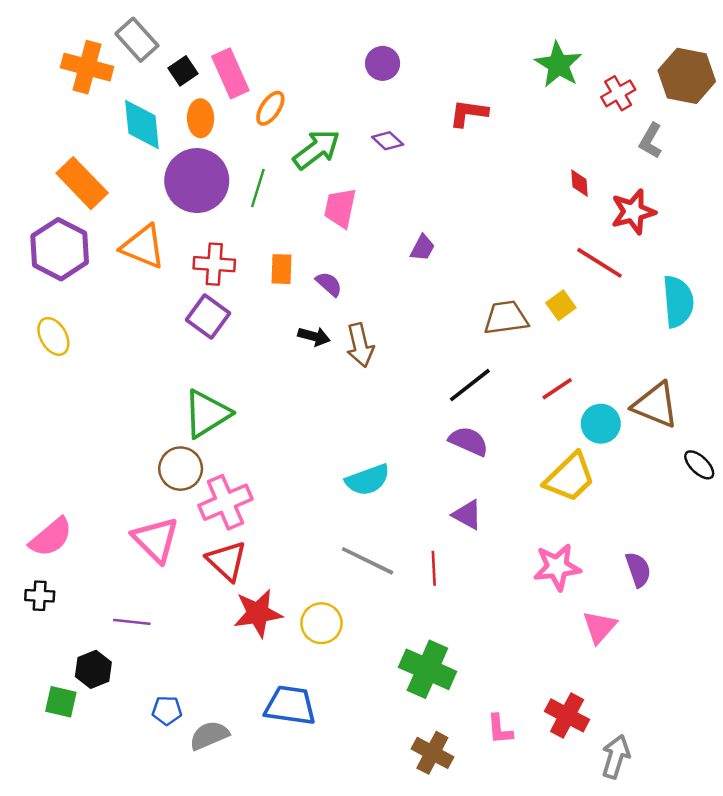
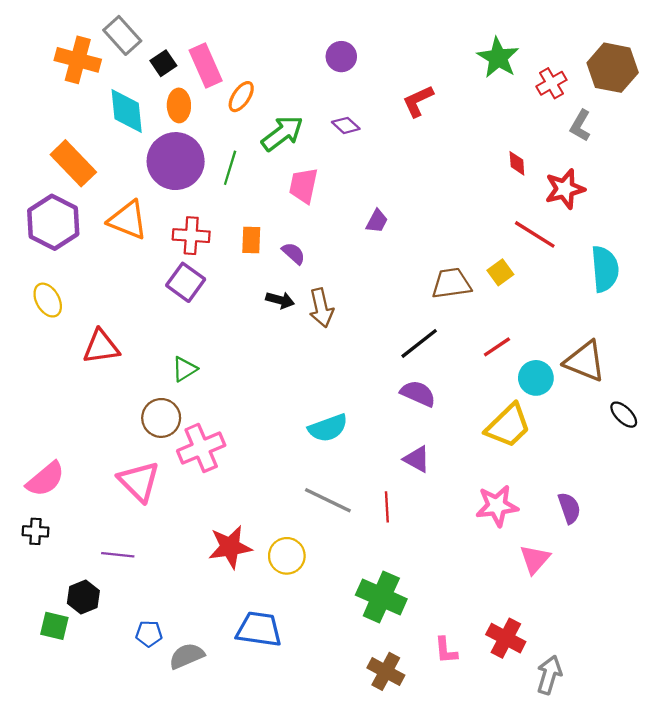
red L-shape: (469, 113) -> (418, 101), turned -33
green triangle: (207, 414) -> (184, 369), size x0.6
red triangle: (227, 561) -> (101, 347), moved, turned -51

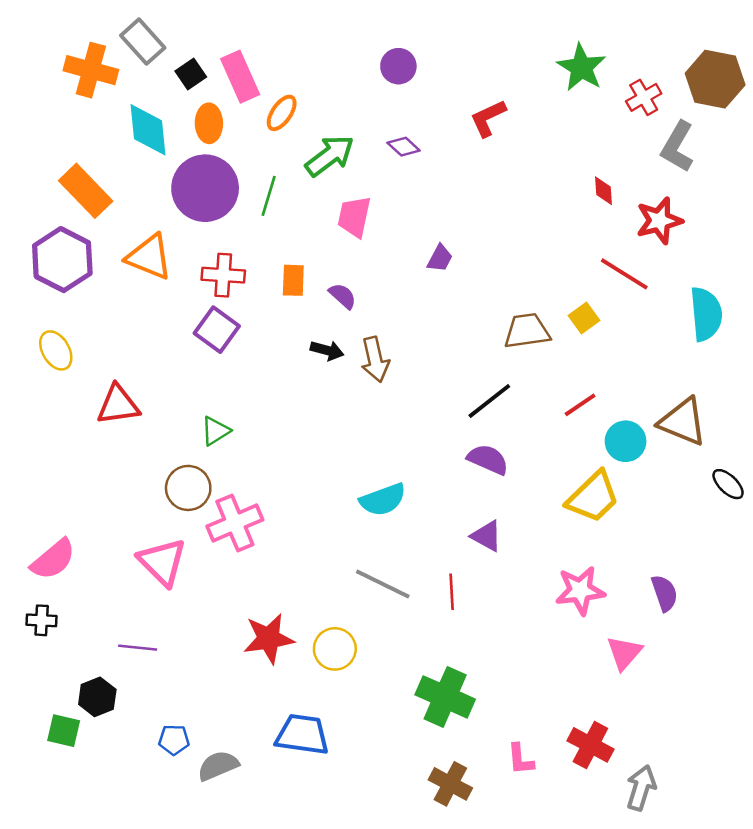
gray L-shape: (580, 125) -> (677, 147), size x1.4

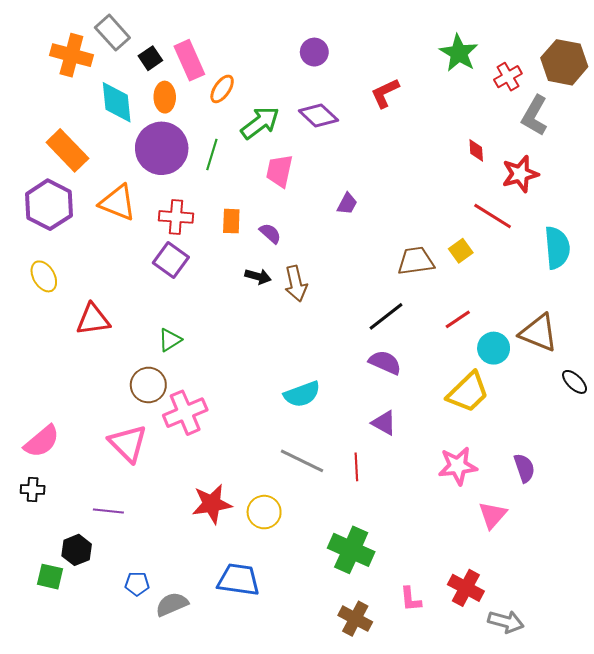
purple diamond: (404, 147) -> (318, 116), size x1.5
gray arrow: (641, 788) -> (506, 622), turned 88

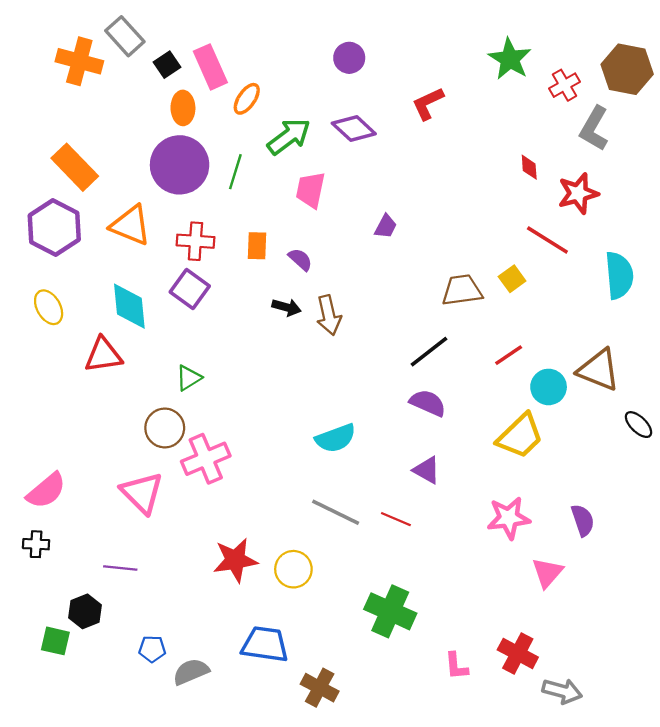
cyan diamond: (117, 102) -> (129, 306), moved
red line: (356, 467) -> (396, 519), turned -64
brown cross: (355, 619) -> (320, 688), moved

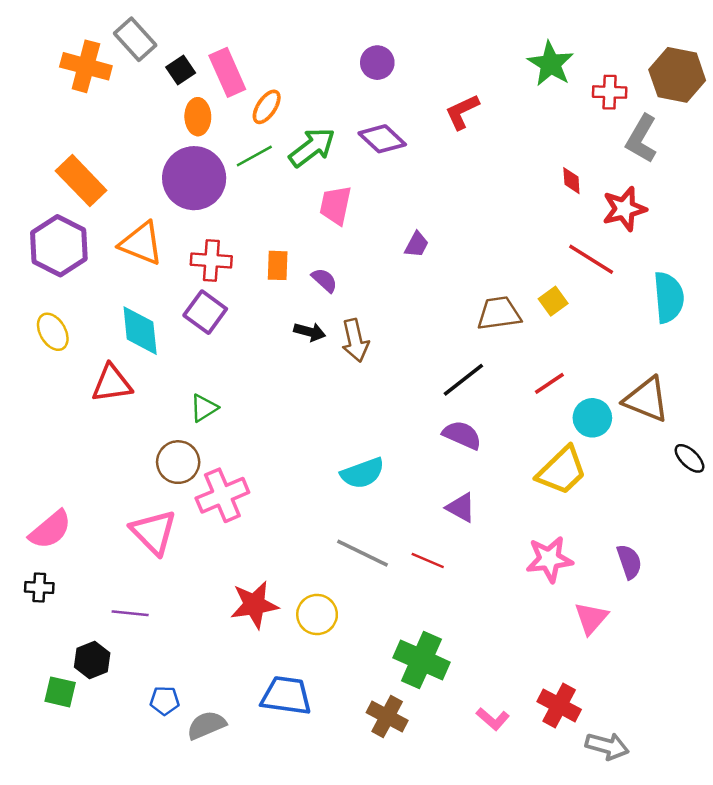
red cross: (564, 85) -> (610, 92), turned 32
green line: (235, 172) -> (254, 156), moved, turned 44
pink L-shape: (456, 666) -> (493, 719), turned -44
brown cross: (320, 688) -> (387, 717), moved

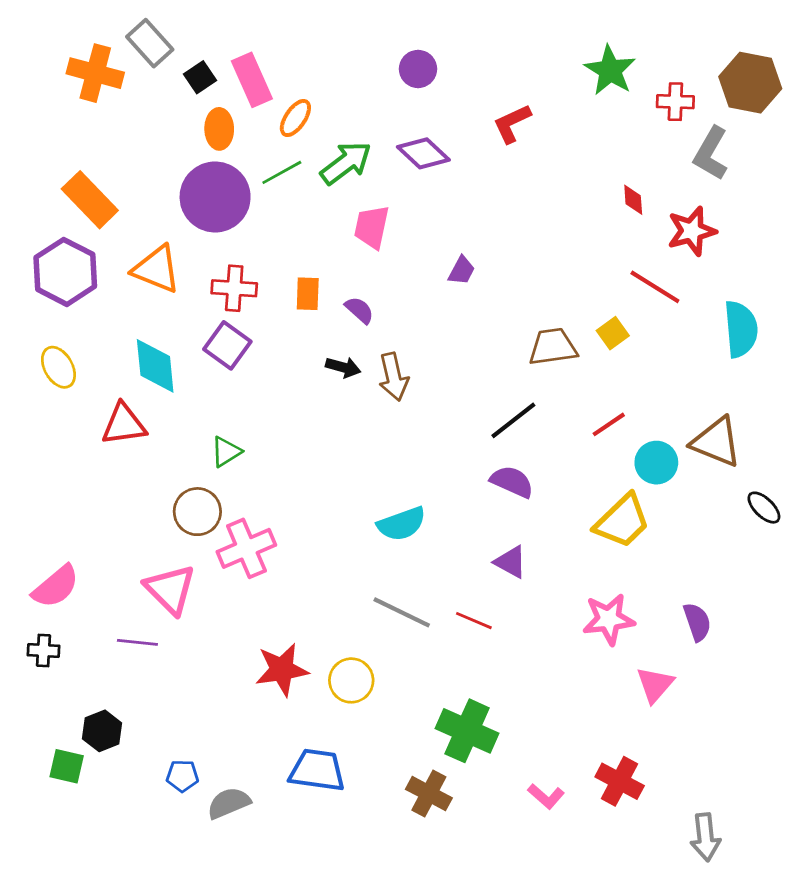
purple line: (130, 613) -> (137, 642), moved
gray arrow: (607, 746) -> (705, 837), moved, turned 69

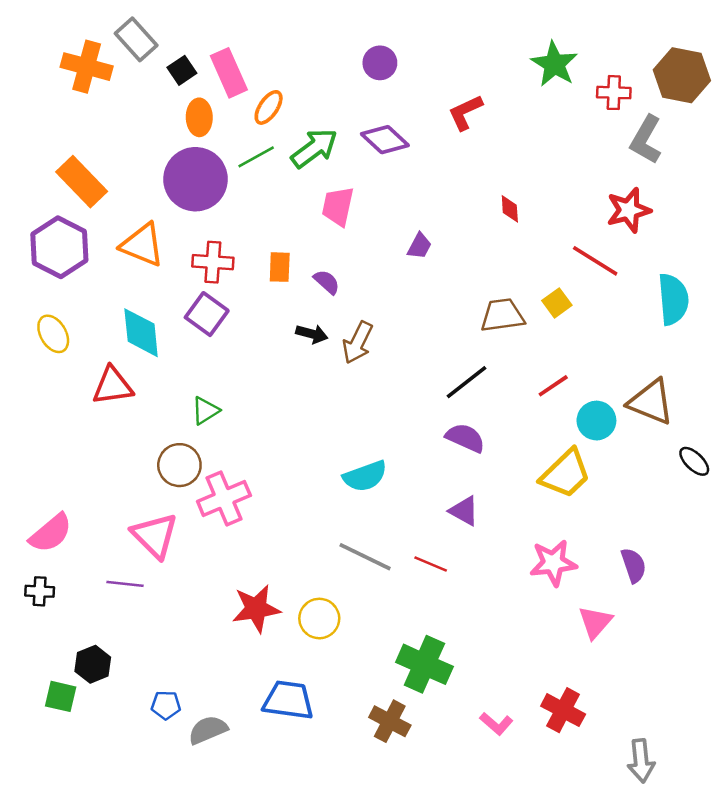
red diamond: (633, 200) -> (510, 209), moved
brown arrow: (393, 377) -> (358, 343), turned 39

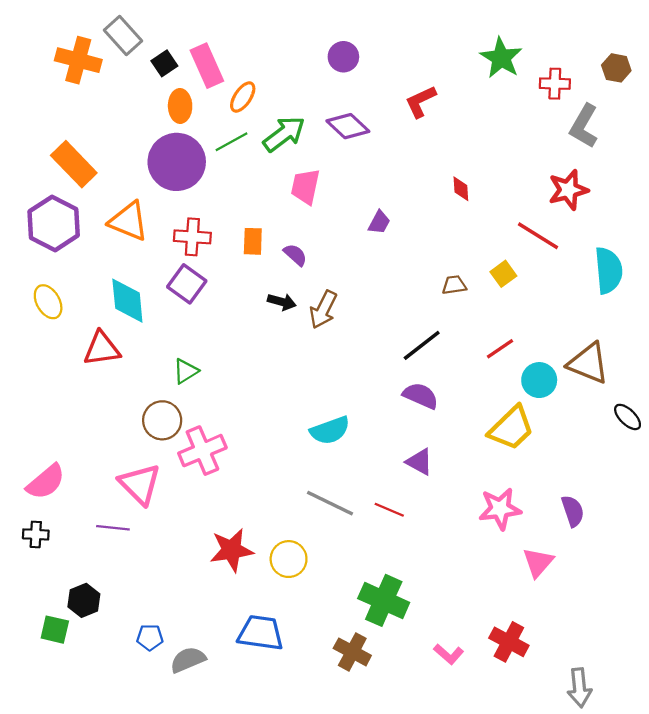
brown hexagon: (682, 75) -> (616, 68), size x0.6
brown trapezoid: (502, 315) -> (454, 285), size x0.6

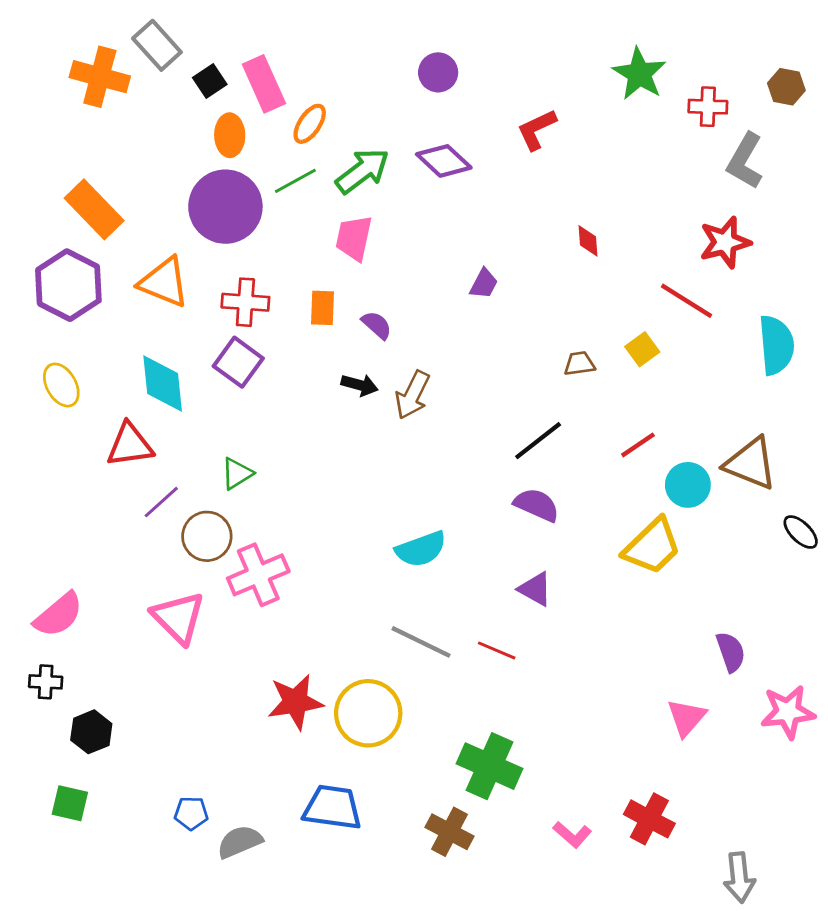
pink trapezoid: (305, 187) -> (354, 238), moved
pink star: (500, 509) -> (788, 712), moved
purple line: (113, 528) -> (161, 502), moved, turned -48
yellow circle: (289, 559) -> (368, 713), size x1.4
black hexagon: (84, 600) -> (91, 732), moved

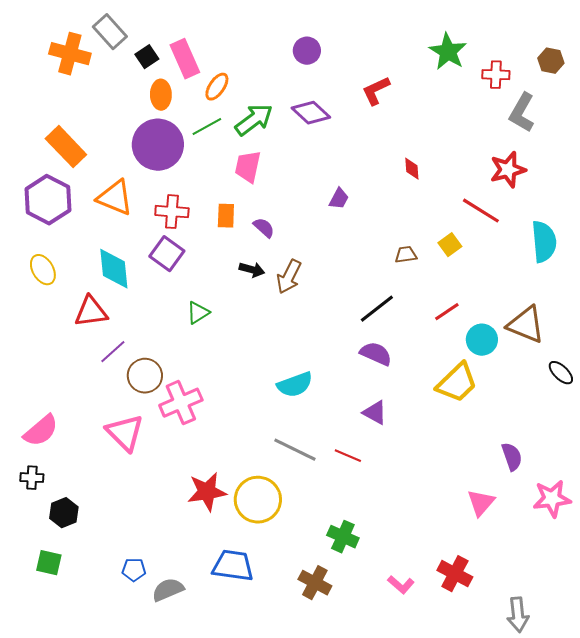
green triangle: (237, 473) -> (198, 313), moved
green cross: (489, 766) -> (343, 537), size x0.7

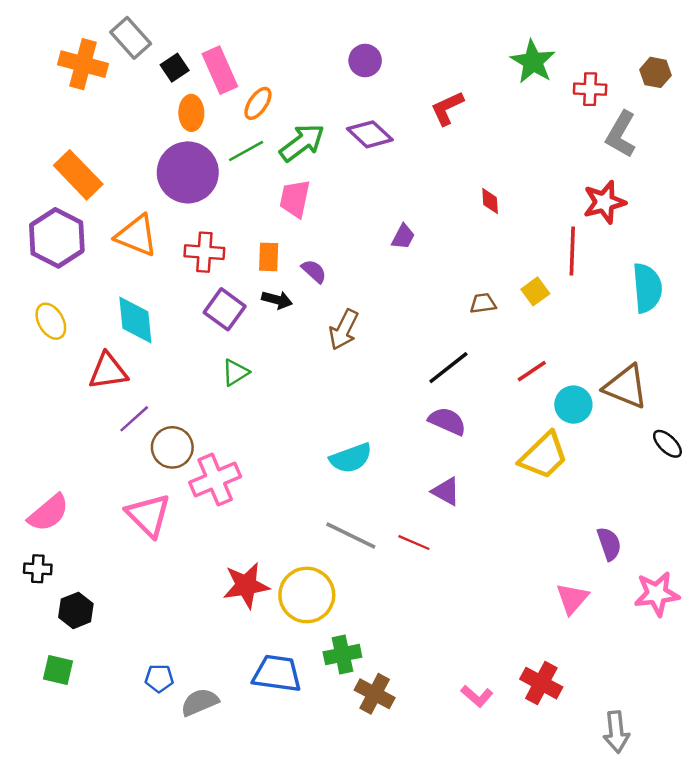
red line: (481, 211) -> (572, 251), turned 60
purple square: (167, 254) -> (225, 309), moved
black arrow: (252, 270) -> (277, 300), moved
green cross: (343, 537) -> (342, 654), moved, turned -36

